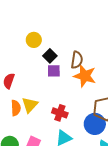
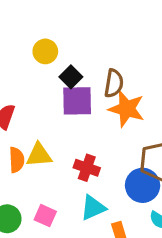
purple square: (54, 71) -> (77, 101), size x1.5
yellow triangle: (30, 105) -> (39, 155), turned 42

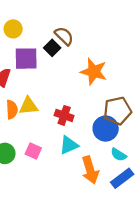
yellow circle: (45, 51) -> (13, 29), moved
brown semicircle: (114, 83) -> (64, 36), moved, turned -54
purple square: (77, 101) -> (26, 59), moved

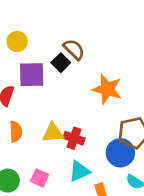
yellow triangle: (28, 106) -> (53, 133), moved

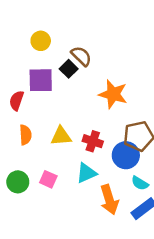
yellow circle: (17, 42) -> (41, 41), moved
red cross: (74, 138) -> (93, 141), moved

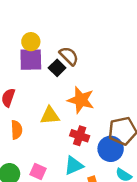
purple square: (41, 80) -> (31, 60), moved
orange star: (113, 94) -> (81, 100), moved
yellow triangle: (61, 136) -> (50, 116), moved

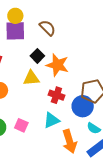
black square: (57, 68) -> (37, 56), moved

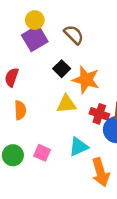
purple square: (15, 31) -> (35, 38), turned -30
yellow triangle: (31, 78) -> (66, 104), moved
red cross: (56, 95) -> (99, 114), moved

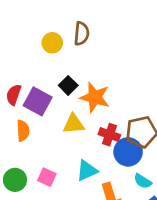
yellow circle: (35, 20) -> (52, 43), moved
brown semicircle: (74, 35) -> (82, 34), moved, turned 50
purple square: (35, 38) -> (38, 101), moved, turned -30

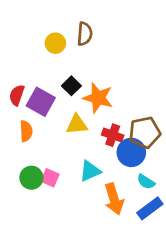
green circle: (15, 180) -> (31, 178), moved

